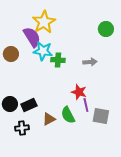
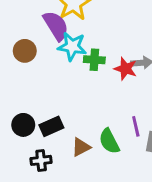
red star: (79, 92) -> (125, 69), moved

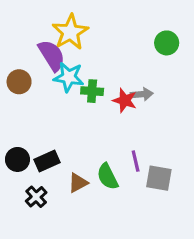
black cross: (41, 160) -> (36, 197), turned -36

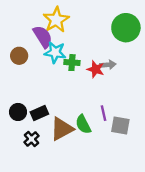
green circle: (167, 43) -> (126, 28), size x1.6
brown triangle: (78, 183) -> (62, 129), size x1.6

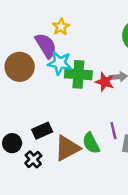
yellow star: (56, 20) -> (61, 27), size x0.6
brown circle: (19, 56) -> (20, 67), size x1.5
green cross: (72, 63) -> (78, 74), size x1.5
black circle: (18, 112) -> (12, 143), moved

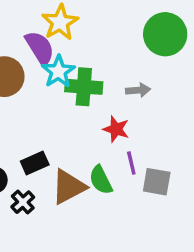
yellow star: (61, 27) -> (60, 22), size x1.5
cyan star: (60, 63) -> (58, 72), turned 30
red star: (105, 82) -> (116, 129), moved

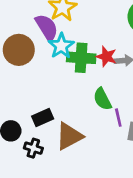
red star: (116, 129) -> (106, 57), moved
green semicircle: (101, 180) -> (102, 99), moved
black cross: (23, 202) -> (33, 148), turned -30

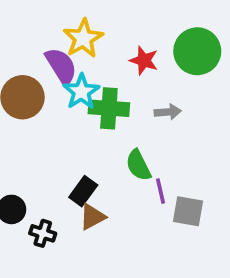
red star: (106, 57) -> (144, 60), moved
black rectangle: (43, 118) -> (83, 191), moved, turned -30
brown triangle: (69, 136) -> (92, 217), size x0.7

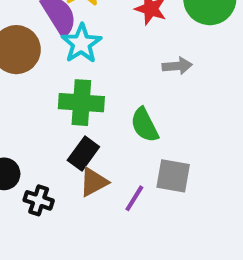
green cross: (109, 108) -> (81, 103), moved
purple line: (160, 191) -> (134, 198), moved, turned 45
gray square: (188, 211) -> (173, 176), moved

